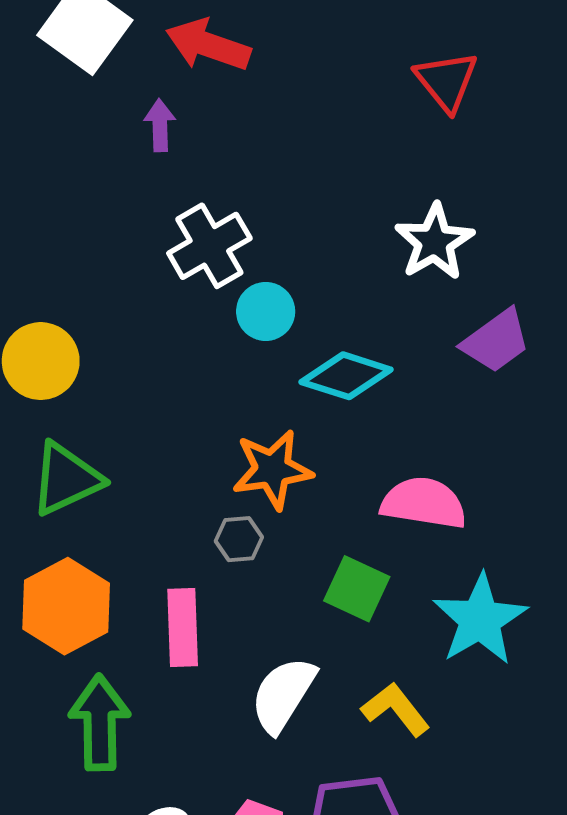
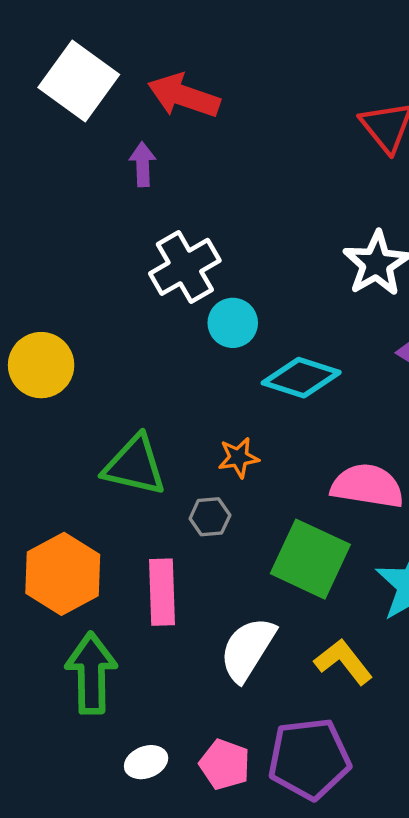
orange star: (272, 470) -> (238, 457), size x0.6
green triangle: (66, 479) -> (135, 465), moved, turned 38
green square: (357, 589) -> (310, 559), size x1.4

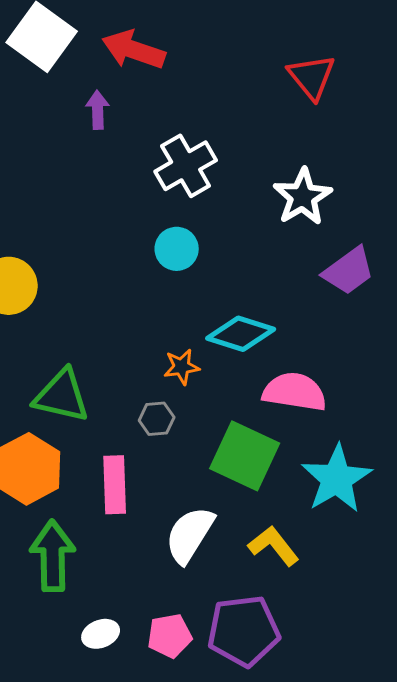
white cross: (185, 267) -> (186, 166), moved
cyan diamond: (301, 378) -> (241, 334), moved
green triangle: (135, 465) -> (62, 396), moved
pink pentagon: (225, 764) -> (170, 636), turned -30

